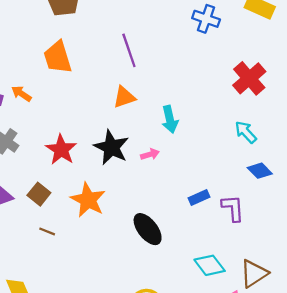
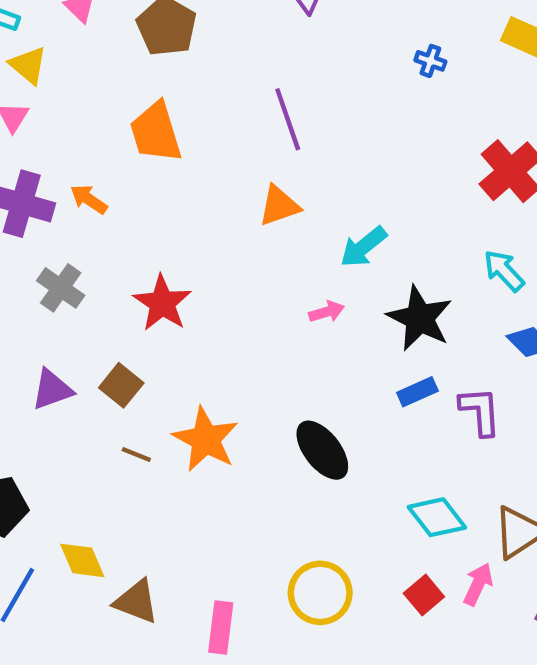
blue cross: (206, 19) -> (430, 61), size x0.6
cyan arrow: (170, 119) -> (363, 247), turned 64
black star: (111, 147) -> (420, 318), moved
orange star: (88, 200) -> (206, 439), moved

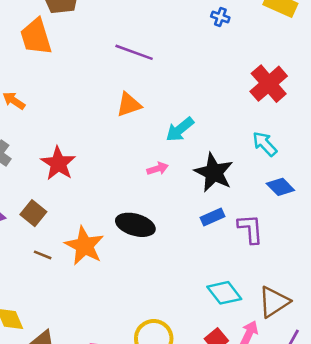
purple line: (288, 119) -> (134, 52), turned -51
orange trapezoid: (156, 132) -> (36, 37), moved
black ellipse: (322, 450) -> (135, 225), moved, turned -36

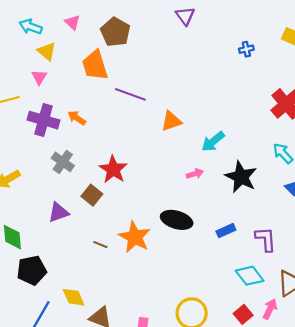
blue cross: (220, 17) -> (246, 49), turned -32
purple line: (134, 52) -> (130, 94), moved
brown square: (33, 213) -> (92, 195), moved
blue rectangle: (212, 217) -> (226, 231), moved
purple L-shape: (250, 229) -> (266, 239), moved

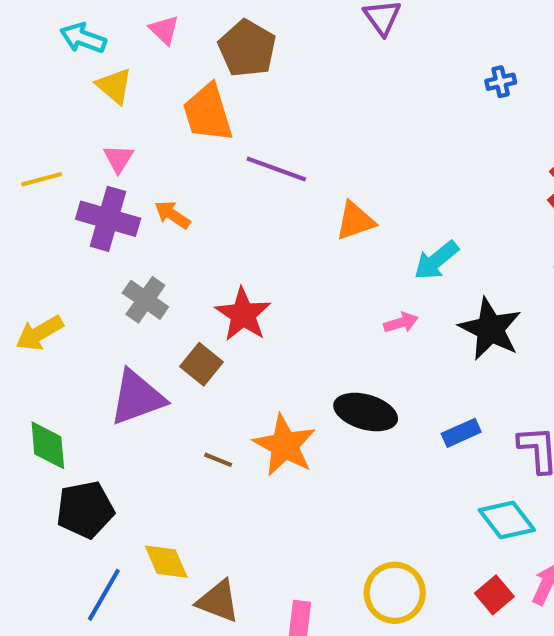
pink triangle: (39, 77) -> (118, 159), moved
purple triangle: (59, 212) -> (137, 397), size x1.4

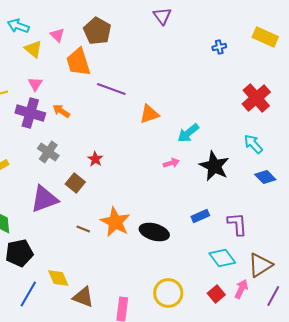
pink triangle: (164, 30) -> (57, 35), moved
red star: (243, 314) -> (95, 159), size x0.6
black ellipse: (366, 412) -> (154, 232), moved

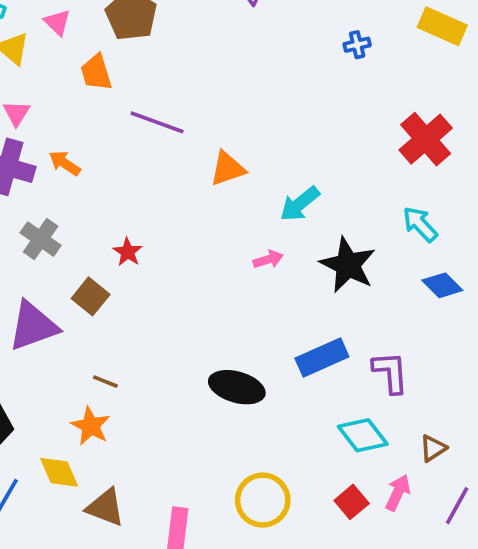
orange trapezoid: (78, 62) -> (96, 72), size x0.7
blue rectangle: (200, 216) -> (322, 358), size x1.5
orange star: (115, 222) -> (91, 426), moved, size x0.7
brown triangle: (260, 265) -> (433, 448), size x0.6

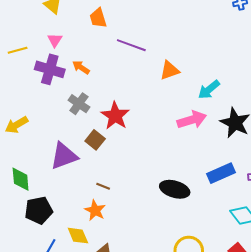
gray cross: (41, 239) -> (79, 104), moved
red star: (128, 252) -> (115, 116), size x1.8
pink arrow: (268, 259) -> (192, 120), size x1.8

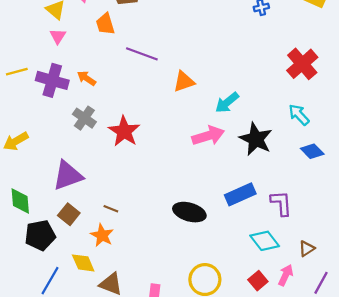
pink triangle: (55, 40) -> (58, 36), moved
yellow line: (18, 50) -> (17, 72), moved
brown square: (95, 140) -> (69, 214), moved

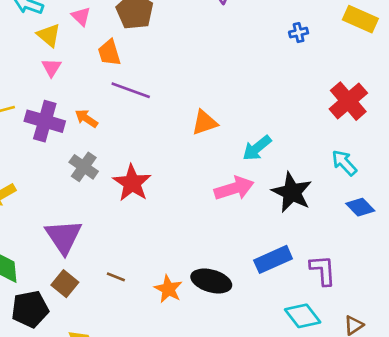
purple line: (142, 54) -> (131, 90), moved
purple triangle: (68, 176) -> (64, 237), turned -44
orange star: (102, 235) -> (168, 289), moved

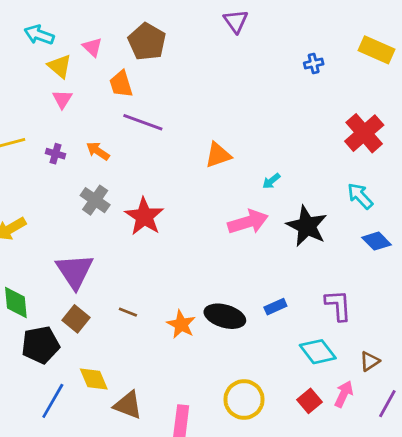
purple cross: (45, 121) -> (56, 154), size x0.5
cyan arrow: (257, 148) -> (271, 181), size x0.6
blue rectangle: (273, 259) -> (275, 307), moved, size x0.6

